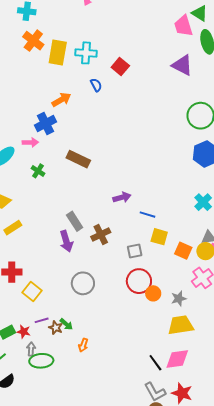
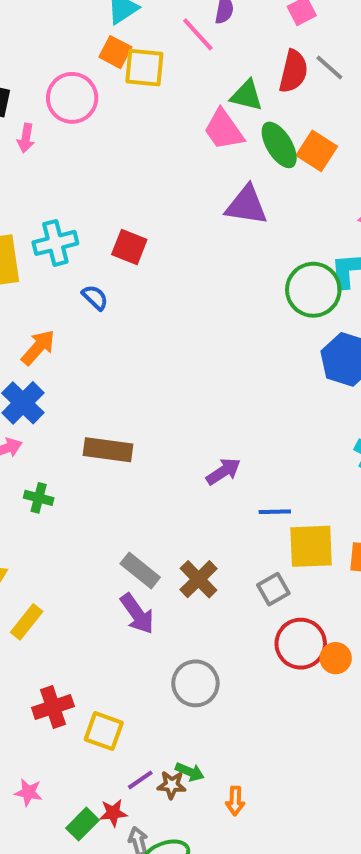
purple arrow: (122, 197) -> (223, 471), moved
yellow square: (159, 237) -> (311, 546), size x1.4

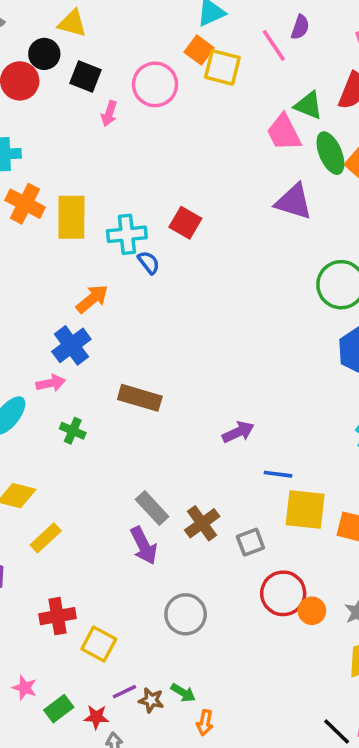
cyan cross: (55, 243) -> (127, 234), moved
gray square: (273, 589) -> (250, 542), moved
green arrow: (190, 772) -> (183, 693), moved
green rectangle: (83, 824) -> (59, 709), moved

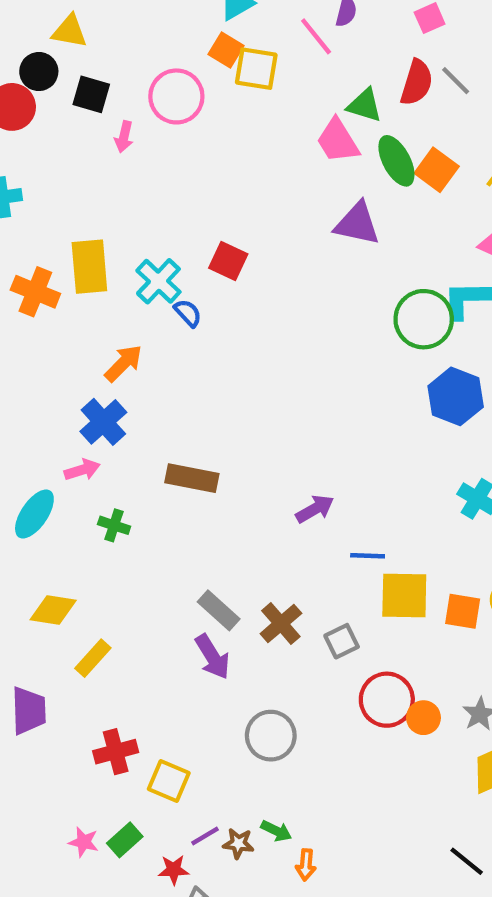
orange cross: (25, 204) -> (35, 292), moved
cyan cross: (127, 234) -> (158, 281), turned -36
green rectangle: (59, 709) -> (125, 840), moved

